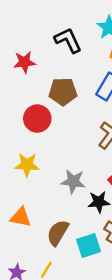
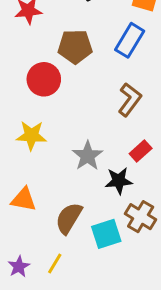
gray star: (73, 181) -> (88, 156), turned 30

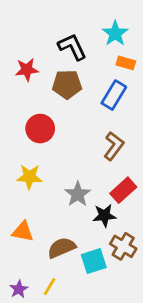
brown pentagon: (75, 47) -> (67, 84), moved
red rectangle: (141, 151) -> (123, 190), size x1.4
brown semicircle: (69, 218) -> (62, 248), turned 36

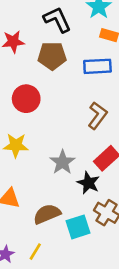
blue rectangle: (114, 95) -> (97, 66), turned 56
black star: (104, 216) -> (88, 183), turned 30

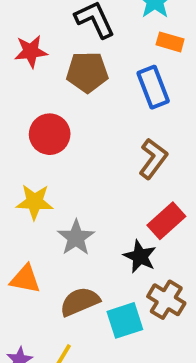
blue rectangle: (97, 66) -> (153, 87), turned 72
gray star: (62, 162) -> (76, 238), moved

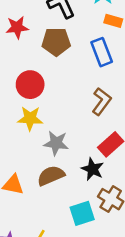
yellow star: (35, 202) -> (30, 118), moved
gray star: (76, 238) -> (56, 143), moved, turned -30
brown semicircle: (80, 302) -> (51, 176), moved

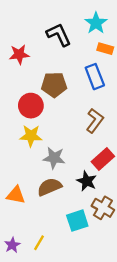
brown pentagon: (56, 42) -> (54, 85), moved

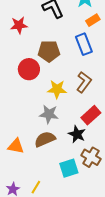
orange rectangle: (105, 49) -> (93, 20), turned -48
yellow star: (31, 136) -> (57, 89), moved

